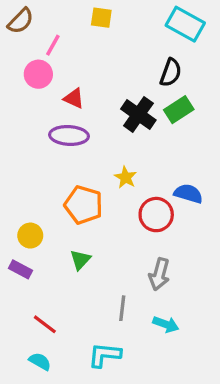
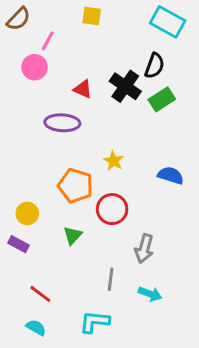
red triangle: (74, 98) -> (83, 89), moved
black cross: (138, 115) -> (125, 86), moved
red circle: (156, 215) -> (112, 209), moved

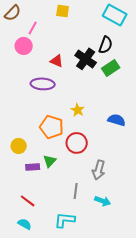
purple rectangle: (18, 244) -> (33, 167), moved, turned -32

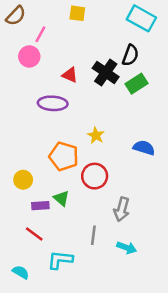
green triangle: (50, 161) -> (61, 198), turned -32
red line: (28, 201) -> (34, 234), moved
cyan L-shape: (65, 220) -> (60, 260), moved
cyan semicircle: (25, 224) -> (21, 272), moved

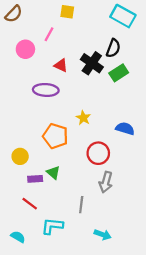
pink line: (40, 34) -> (49, 34), moved
red circle: (95, 176) -> (98, 153), moved
cyan arrow: (127, 248) -> (103, 235), moved

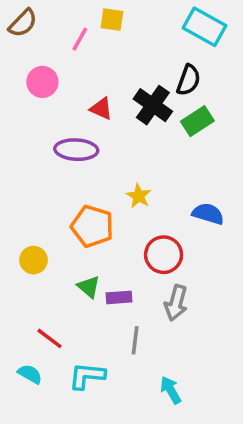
pink line: (49, 34) -> (80, 39), moved
purple rectangle: (35, 179) -> (119, 297), moved
cyan arrow: (103, 235) -> (171, 390), turned -140
cyan semicircle: (18, 237) -> (30, 374), moved

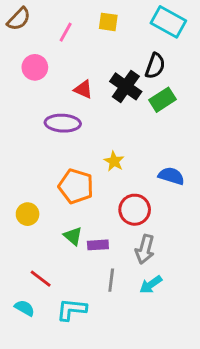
yellow square: (112, 20) -> (108, 22), moved
cyan arrow: (171, 390) -> (151, 285), moved, turned -95

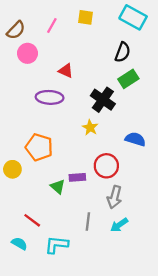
brown semicircle: (19, 19) -> (16, 30), moved
black cross: (126, 86) -> (103, 100), moved
orange pentagon: (76, 186) -> (39, 147), moved
yellow circle: (28, 214) -> (12, 169), moved
purple rectangle: (98, 245) -> (77, 177), moved

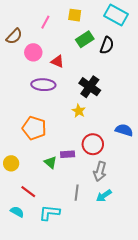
brown semicircle: (16, 30) -> (14, 36), moved
pink circle: (28, 53) -> (33, 52), moved
green rectangle: (128, 79) -> (85, 39), moved
blue semicircle: (135, 139) -> (124, 130), moved
yellow circle: (12, 169) -> (11, 163), moved

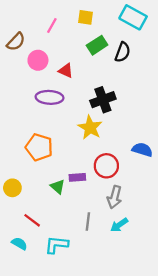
black cross: (90, 87) -> (103, 100), turned 35
yellow star: (79, 111) -> (90, 128), size x1.5

